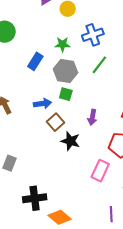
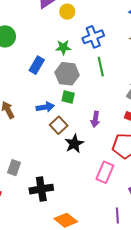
green line: (99, 65) -> (101, 67), turned -48
black star: (70, 141) -> (74, 144), turned 30
black cross: (35, 198) -> (41, 189), moved

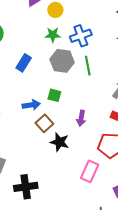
green star: (63, 47) -> (53, 35), moved
gray hexagon: (67, 74) -> (62, 61), moved
black star: (74, 144) -> (60, 142), turned -30

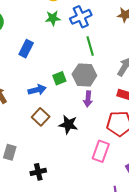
gray hexagon: (62, 61) -> (84, 75), moved
green square: (54, 95) -> (59, 78), turned -32
brown square: (44, 123) -> (41, 117), moved
black cross: (26, 187) -> (38, 172), size x0.7

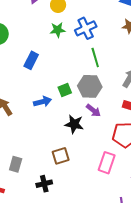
purple arrow: (88, 99) -> (93, 110), turned -56
brown square: (41, 117) -> (61, 156), moved, turned 30
black star: (68, 125) -> (74, 124), moved

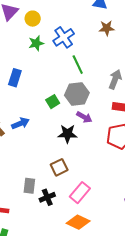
blue arrow: (43, 102) -> (20, 123), moved
pink rectangle: (107, 163) -> (80, 193), moved, turned 30
gray rectangle: (16, 164) -> (29, 186), moved

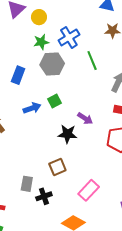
green line: (78, 65) -> (92, 61), moved
gray hexagon: (77, 94) -> (52, 64), moved
blue arrow: (20, 123) -> (32, 108), moved
pink rectangle: (80, 193) -> (89, 190), moved

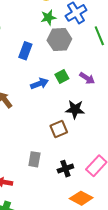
purple arrow: (85, 118) -> (87, 78), moved
brown square: (57, 167) -> (59, 129), moved
black cross: (44, 196) -> (65, 169), moved

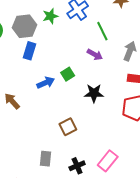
gray hexagon: (59, 40) -> (25, 26), moved
purple arrow: (87, 78) -> (95, 55), moved
black star: (75, 109) -> (94, 93), moved

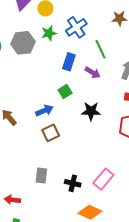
blue rectangle: (29, 51) -> (69, 62), moved
blue arrow: (46, 83) -> (44, 111), moved
brown square: (68, 127) -> (51, 133), moved
black cross: (77, 166) -> (73, 183), turned 35

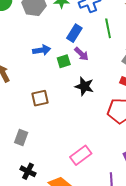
purple arrow: (93, 73) -> (81, 54), moved
blue arrow: (44, 111) -> (42, 50), moved
black cross: (73, 183) -> (28, 171), moved

